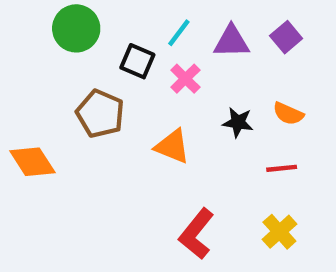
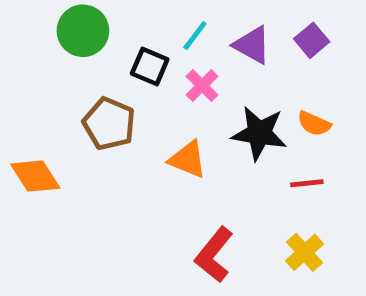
purple triangle: (231, 42) -> (252, 45), turned 30
black star: (238, 122) -> (259, 133), size x1.6

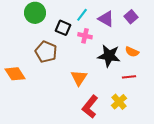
pink cross: (202, 86) -> (85, 36), turned -32
orange triangle: (188, 159) -> (79, 78), moved, turned 42
yellow cross: (304, 252) -> (119, 102), moved

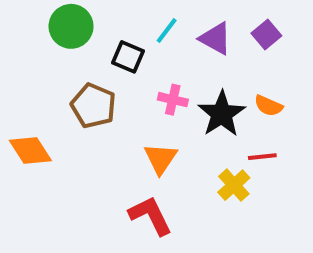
pink cross: (85, 36) -> (173, 100), moved
black star: (109, 56) -> (222, 114), turned 30
yellow cross: (119, 102) -> (234, 185), moved
red L-shape: (90, 107) -> (150, 216), moved, turned 115

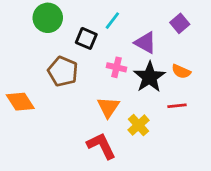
purple triangle: (216, 39) -> (145, 43), moved
yellow cross: (234, 185) -> (138, 125), moved

